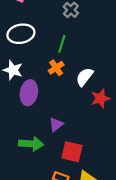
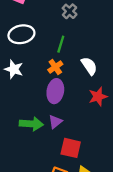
white semicircle: (84, 77) -> (89, 66), moved, turned 108
purple ellipse: (29, 93) -> (55, 91), moved
green arrow: (31, 144) -> (31, 124), moved

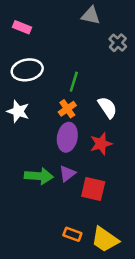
gray cross: (70, 11) -> (118, 43), moved
red star: (98, 97) -> (101, 144), moved
red square: (71, 148) -> (93, 189), moved

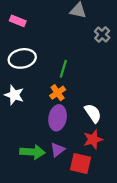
white semicircle: (107, 107) -> (93, 113), moved
red star: (101, 144) -> (93, 139), moved

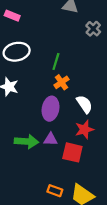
orange cross: (58, 93) -> (61, 82), moved
purple triangle: (58, 150) -> (51, 139), turned 40

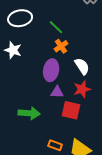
green line: (56, 62) -> (56, 27), turned -63
purple triangle: (51, 139) -> (57, 92), moved
green arrow: (26, 141) -> (29, 113), moved

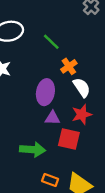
orange cross: (61, 46) -> (69, 66), moved
green arrow: (29, 113) -> (33, 150), moved

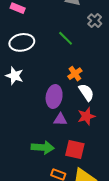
green line: (51, 42) -> (66, 38), moved
red square: (69, 139) -> (75, 150), moved

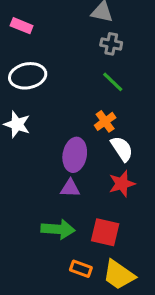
gray cross: (95, 21) -> (111, 44), moved, turned -32
green line: (66, 38) -> (113, 82), moved
purple triangle: (60, 119) -> (70, 188), moved

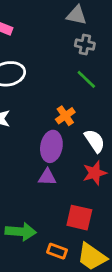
orange cross: (105, 121) -> (65, 116), moved
green arrow: (58, 229) -> (21, 232), moved

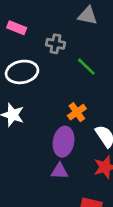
gray cross: (85, 45) -> (55, 44), moved
green line: (86, 79) -> (86, 67), moved

